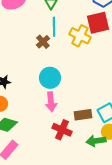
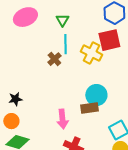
cyan circle: (50, 78) -> (96, 95), moved
brown rectangle: (83, 115) -> (89, 108), moved

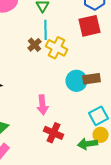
yellow cross: (91, 53) -> (57, 48), moved
brown rectangle: (89, 108) -> (92, 79), moved

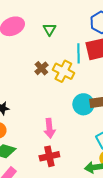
cyan line: (46, 30) -> (78, 53), moved
red cross: (54, 133) -> (49, 156), moved, turned -36

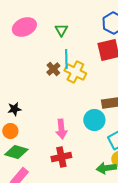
cyan line: (78, 53) -> (66, 59), moved
cyan circle: (83, 104) -> (94, 120), moved

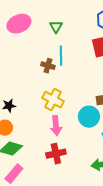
brown cross: (53, 69) -> (48, 66), turned -32
yellow cross: (75, 72) -> (53, 100), moved

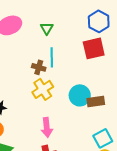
yellow cross: (53, 100) -> (43, 89), moved, turned 30
cyan circle: (89, 117) -> (80, 95), moved

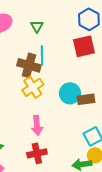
brown cross: (39, 67) -> (29, 65), size x1.6

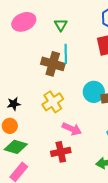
yellow cross: (33, 87) -> (53, 102), moved
pink arrow: (37, 125) -> (72, 129), moved, turned -60

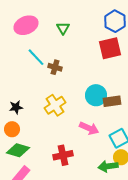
cyan line: (66, 54) -> (36, 57), moved, turned -42
brown cross: (53, 64) -> (55, 67), size x0.6
pink arrow: (72, 129) -> (89, 128), moved

